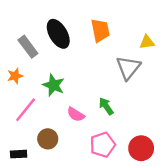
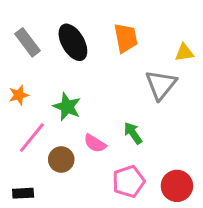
gray rectangle: (28, 47) -> (28, 42), moved
brown circle: (48, 139) -> (61, 159), moved

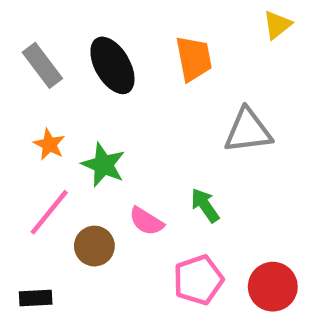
yellow triangle: (184, 53) -> (277, 25), moved, turned -30
gray triangle: (161, 85) -> (248, 131), turned 44
orange star: (19, 95) -> (49, 144), moved, turned -30

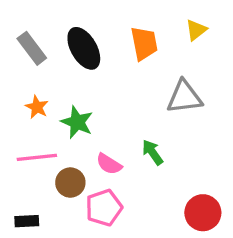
yellow triangle: (277, 25) -> (196, 30), moved
pink line: (49, 212) -> (37, 157), turned 45
pink pentagon: (198, 280) -> (104, 208), moved

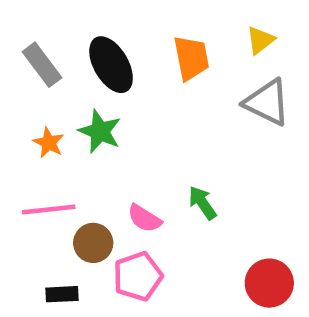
gray triangle: (184, 97) -> (267, 103), moved, turned 33
green star: (77, 122) -> (100, 131), moved
black rectangle: (27, 221) -> (62, 294), moved

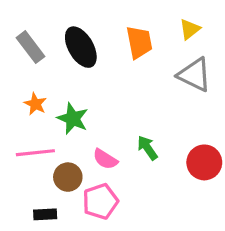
green star: (100, 131) -> (73, 119), moved
red circle: (269, 283) -> (204, 162), moved

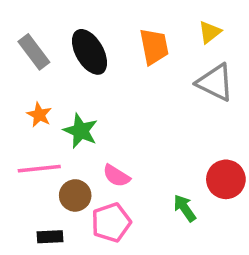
green arrow: (147, 148) -> (185, 208), moved

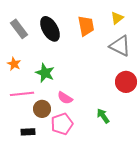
orange star: (39, 115) -> (14, 64), moved
red circle: (226, 179) -> (126, 82), moved

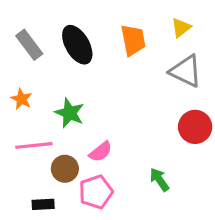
pink semicircle: (65, 98) -> (101, 152), turned -70

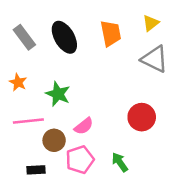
red circle: (195, 127) -> (142, 117), moved
green arrow: (159, 180) -> (120, 162), moved

